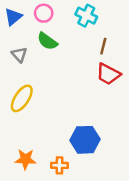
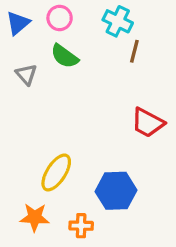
brown line: (103, 46) -> (134, 51), moved
red trapezoid: (108, 74) -> (148, 123), moved
yellow ellipse: (22, 98) -> (56, 173), moved

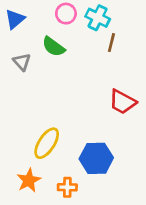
pink circle: (60, 18) -> (66, 14), moved
orange star: (35, 217) -> (29, 180), turned -30

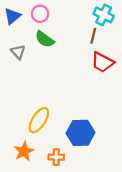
pink circle: (66, 14) -> (40, 14), moved
cyan cross: (98, 18) -> (104, 15), moved
red trapezoid: (122, 102) -> (102, 62), moved

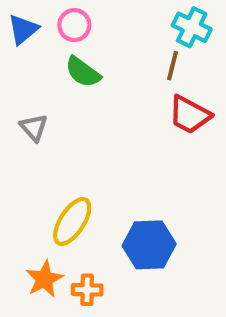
gray triangle: (18, 52) -> (34, 128), moved
orange cross: (56, 157) -> (87, 290), moved

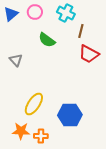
cyan cross: (192, 27) -> (66, 13), moved
green semicircle: (83, 72) -> (47, 40), moved
orange star: (44, 279) -> (21, 131), turned 30

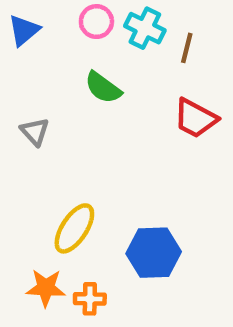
pink circle: (35, 12) -> (96, 22), moved
brown line: (81, 31) -> (187, 48), moved

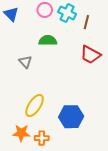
blue triangle: (24, 30) -> (11, 14), turned -35
green semicircle: (103, 88) -> (48, 40), turned 144
gray triangle: (35, 132) -> (25, 62), moved

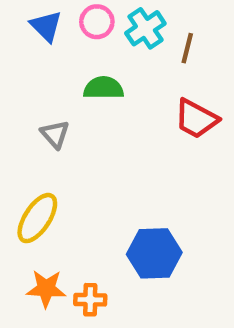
cyan cross: (67, 13) -> (145, 28), turned 30
blue triangle: (11, 14) -> (46, 26), moved
yellow ellipse: (35, 105) -> (37, 218), moved

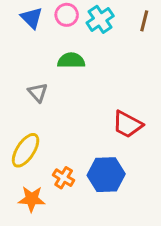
brown line: (187, 48) -> (144, 21), moved
red trapezoid: (196, 119) -> (127, 124), moved
orange cross: (90, 300) -> (64, 178), moved, turned 30

